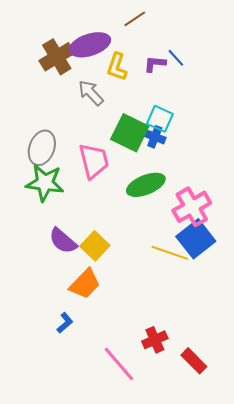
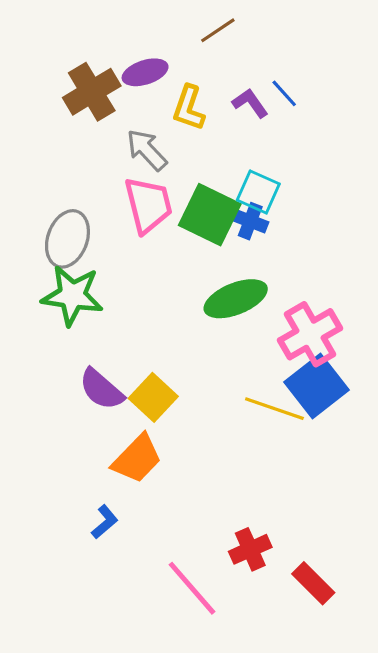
purple ellipse: (90, 45) -> (145, 72), size x0.7
purple L-shape: (155, 64) -> (250, 103), turned 50
pink trapezoid: (94, 161) -> (148, 205), moved

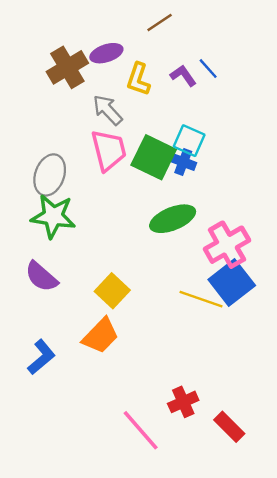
purple semicircle: (101, 389) -> (41, 277), moved
blue L-shape: (105, 522) -> (41, 357), moved, size x1.4

